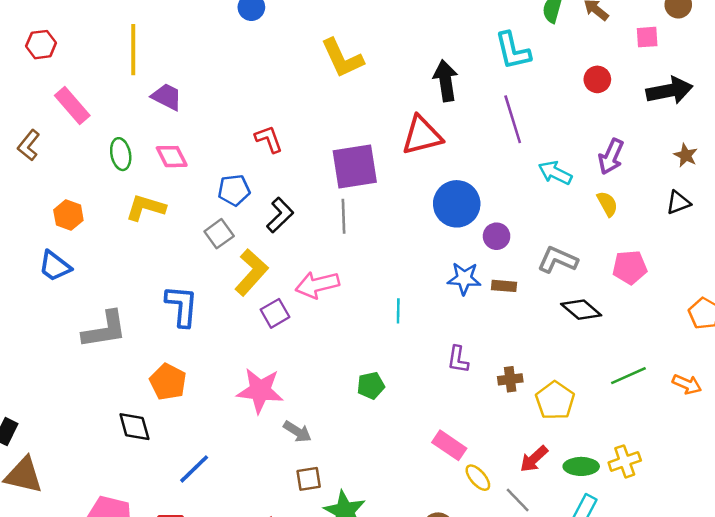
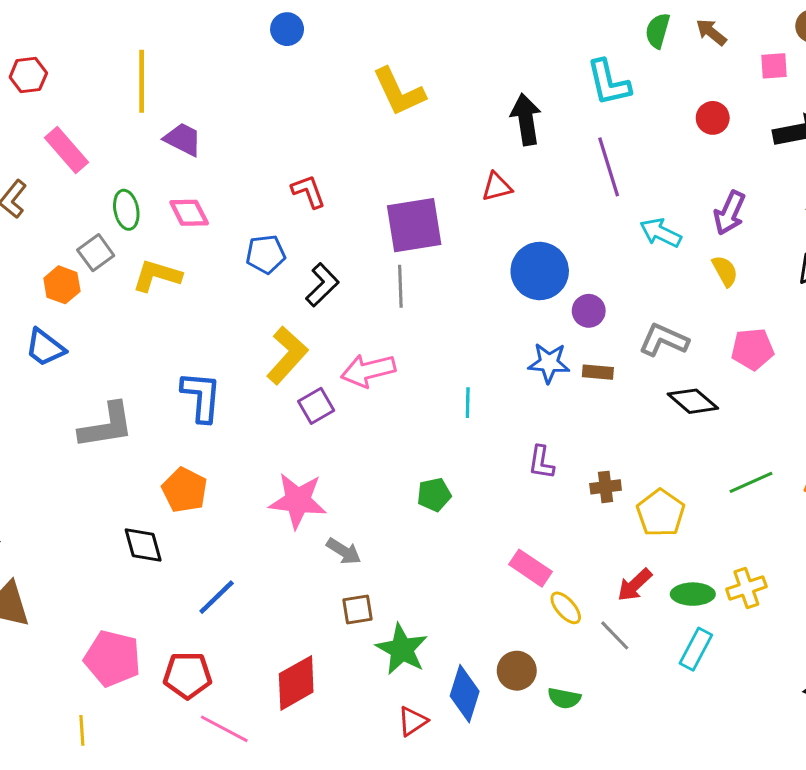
red triangle: (422, 135) -> (497, 187), size x0.6
gray square: (219, 234) -> (96, 253), moved

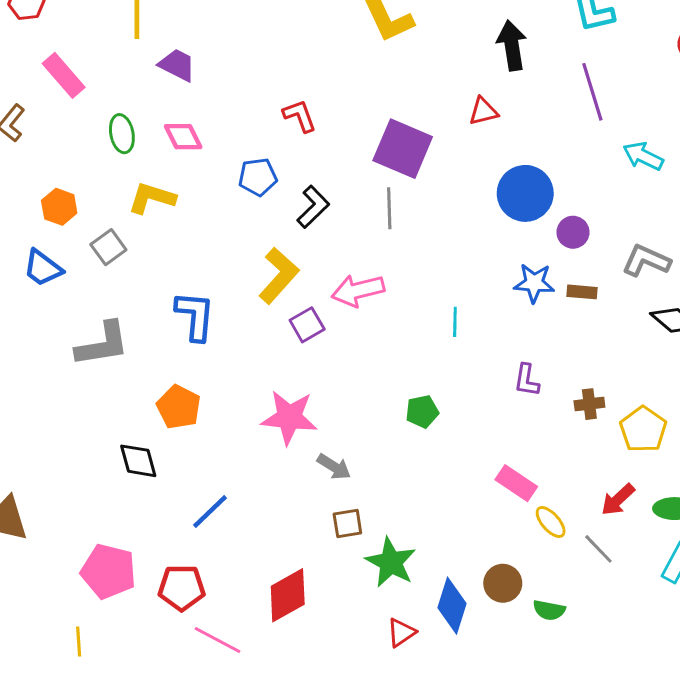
purple square: (414, 225) -> (403, 149), turned 32
gray square: (96, 253) -> (108, 247), moved

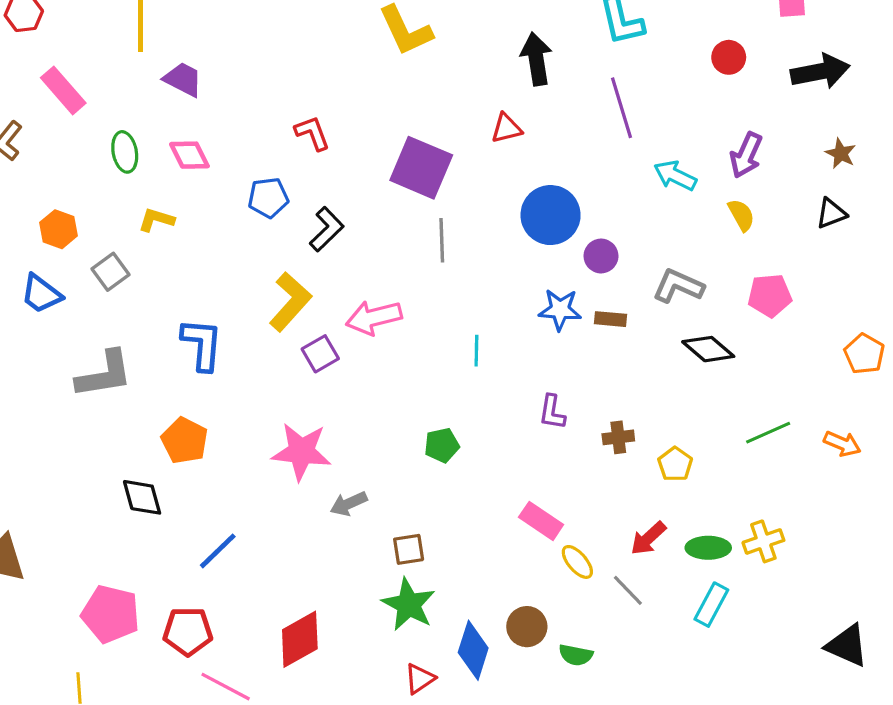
yellow L-shape: (152, 198) -> (156, 220), size x0.7
gray line: (389, 208) -> (442, 240), moved
yellow pentagon: (643, 429) -> (675, 464), size x0.7
gray arrow: (334, 467) -> (349, 504), turned 124
brown square: (347, 524) -> (409, 549), moved

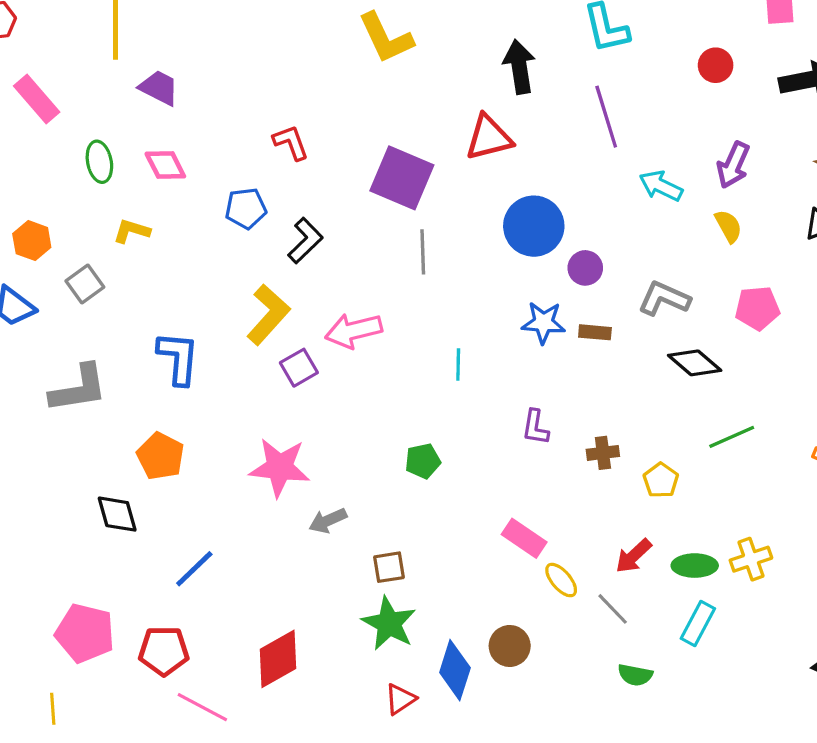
red triangle: (506, 128) -> (489, 138), size x1.5
green line: (768, 433) -> (732, 437), moved
green semicircle: (576, 655) -> (635, 675), moved

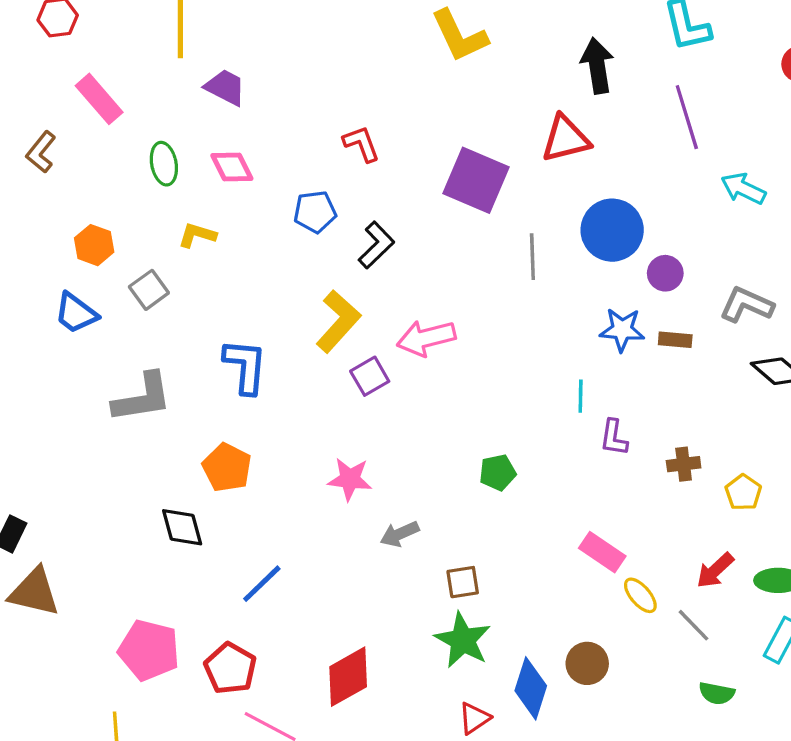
gray line: (423, 252) -> (532, 257), moved
cyan line: (458, 364) -> (581, 396), moved
pink star: (280, 467) -> (350, 479), size x0.7
red pentagon: (164, 651) -> (230, 668), turned 30

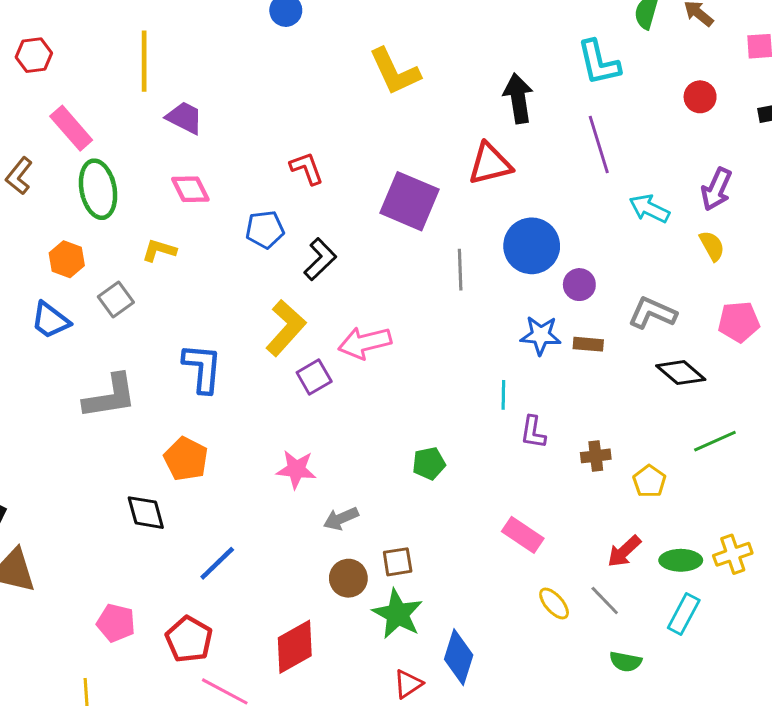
green ellipse: (164, 164) -> (98, 189), moved, size x1.5
yellow ellipse: (640, 595) -> (554, 604), moved
pink pentagon: (149, 650) -> (116, 623), size x0.7
brown circle: (587, 663) -> (348, 578), moved

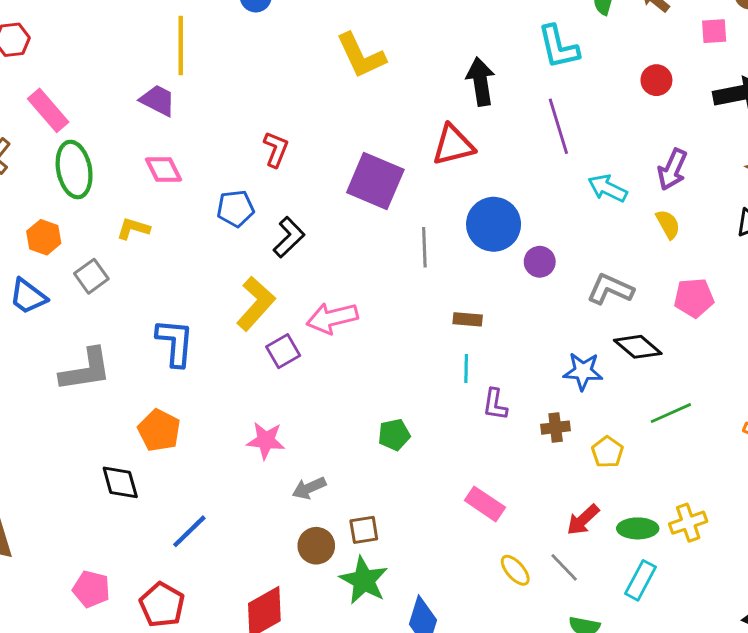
yellow line: (144, 61) -> (181, 46), moved
red L-shape: (307, 168) -> (276, 149), turned 42
blue star: (541, 335) -> (583, 371), moved
brown rectangle: (588, 344) -> (468, 319), moved

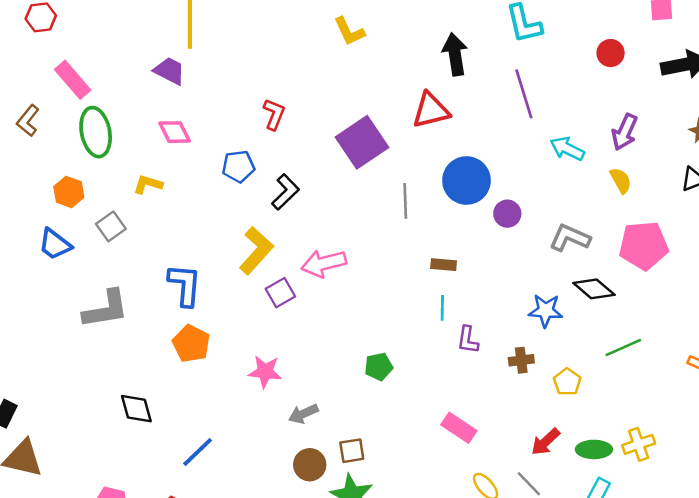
yellow L-shape: (361, 56) -> (349, 31), size x0.7
purple square: (375, 181) -> (362, 142), turned 33
pink pentagon: (694, 298) -> (644, 245), size x1.4
orange pentagon: (159, 430) -> (191, 344), moved

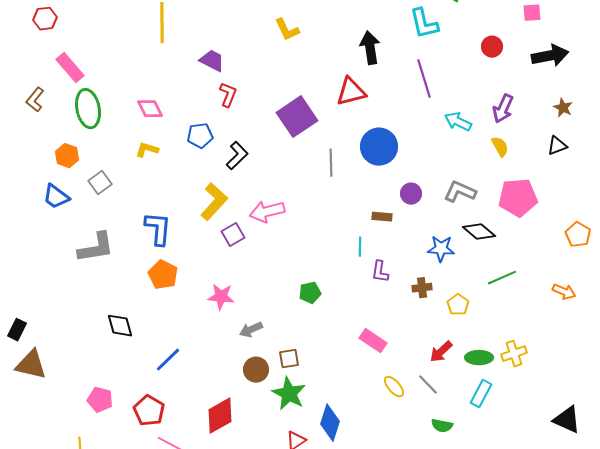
purple trapezoid: (170, 71) -> (212, 61), moved
yellow L-shape: (148, 184) -> (147, 150), moved
purple circle: (507, 214) -> (411, 194), moved
brown rectangle: (444, 265) -> (382, 217), moved

